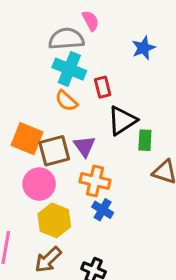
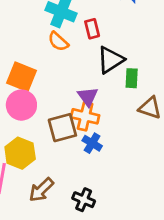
purple triangle: (84, 146) -> (88, 97), moved
brown square: (54, 151) -> (62, 128), moved
pink circle: (39, 184) -> (21, 105), moved
yellow hexagon: (54, 220) -> (20, 153), moved

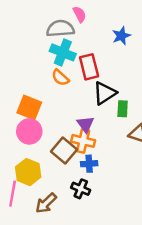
red rectangle: (92, 29) -> (89, 67), size x1.5
brown square: (62, 128) -> (64, 151), turned -35
blue cross: (92, 143) -> (89, 164), turned -35
black cross: (84, 200) -> (81, 189), moved

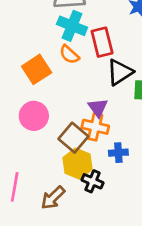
orange square: (29, 108) -> (37, 69), moved, turned 35
blue cross: (89, 164) -> (118, 153), moved
yellow hexagon: (28, 172) -> (77, 164), moved

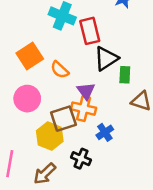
orange semicircle: (69, 54) -> (60, 70), moved
brown square: (73, 138) -> (63, 119), turned 32
blue cross: (118, 153) -> (105, 132), turned -30
yellow hexagon: (77, 164) -> (50, 136), moved

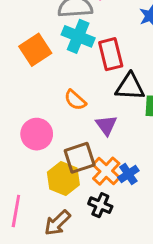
orange square: (30, 56) -> (35, 50), moved
black triangle: (106, 58) -> (130, 87), turned 36
orange cross: (84, 109) -> (106, 171), moved, turned 30

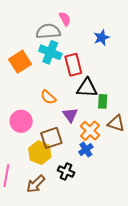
orange cross: (106, 171) -> (90, 131), moved

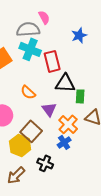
brown square: (51, 138) -> (31, 131), turned -30

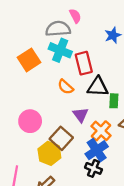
orange semicircle: (28, 92) -> (66, 87), moved
blue cross: (64, 142) -> (97, 150), size x1.5
black cross: (45, 163) -> (93, 168), moved

